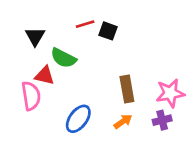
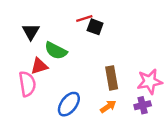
red line: (85, 24) -> (84, 19), moved
red triangle: (45, 76) -> (39, 66), turned -30

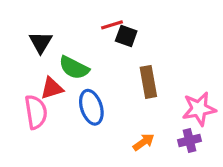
brown rectangle: (112, 78) -> (148, 82), moved
blue ellipse: (69, 104) -> (91, 107), moved, turned -55

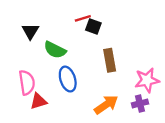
red triangle: (52, 88) -> (38, 101), moved
orange arrow: (144, 142) -> (106, 105), size x1.5

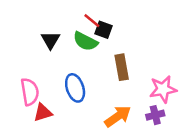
red line: (83, 18) -> (92, 21), turned 56
black triangle: (30, 31) -> (50, 40), moved
green semicircle: (55, 50) -> (85, 41), moved

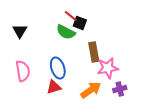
black triangle: (50, 40) -> (20, 31), moved
pink star: (163, 89) -> (108, 68), moved
red triangle: (43, 112) -> (54, 87), moved

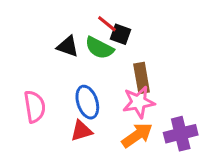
black triangle: (20, 31) -> (68, 46), moved, turned -42
pink star: (108, 68) -> (139, 102), moved
purple cross: (120, 89) -> (181, 134), size x1.5

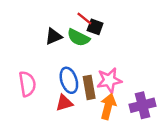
black triangle: (68, 46) -> (53, 36), turned -42
brown rectangle: (142, 78) -> (89, 87), moved
orange arrow: (137, 135) -> (108, 106), turned -40

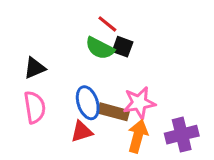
black square: (95, 27) -> (123, 47), moved
black triangle: (53, 36) -> (35, 68), moved
brown rectangle: (89, 87) -> (113, 112), turned -65

